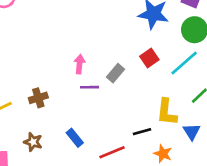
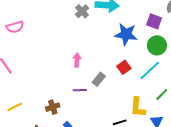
pink arrow: (79, 64) -> (77, 60), moved
brown cross: (38, 98) -> (53, 107), moved

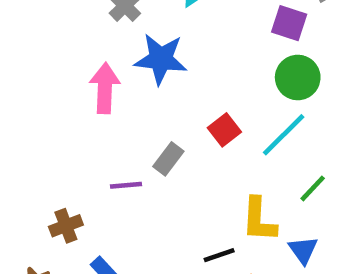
blue star: (126, 34) -> (161, 59), moved
pink arrow: (77, 60) -> (105, 88), moved, size x1.5

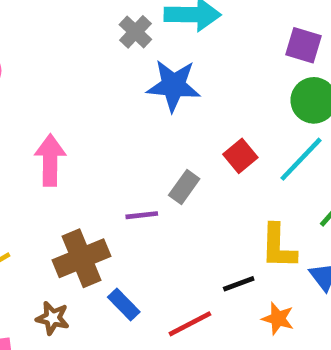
pink arrow: (105, 88) -> (50, 160), moved
brown cross: (66, 226) -> (82, 258), size x1.6

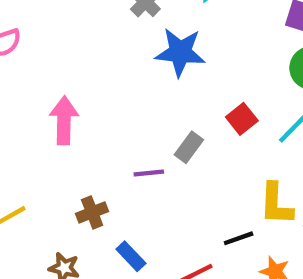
brown cross: (82, 258) -> (92, 212), size x0.6

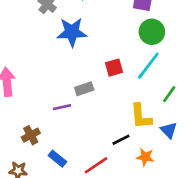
red square: (242, 119) -> (114, 68), turned 30
gray rectangle: (189, 147) -> (84, 89), turned 42

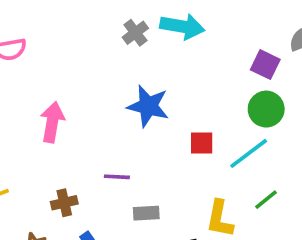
blue star: (72, 32) -> (148, 106), moved
gray rectangle: (84, 89) -> (146, 213), moved

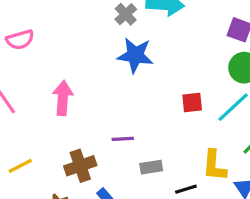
blue star: (148, 106) -> (135, 55), moved
brown cross: (64, 203) -> (80, 166), size x1.4

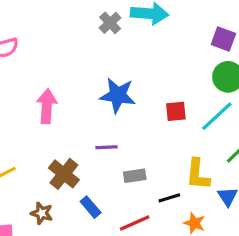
blue star: (135, 55) -> (118, 95), moved
brown cross: (80, 166) -> (64, 174), turned -32

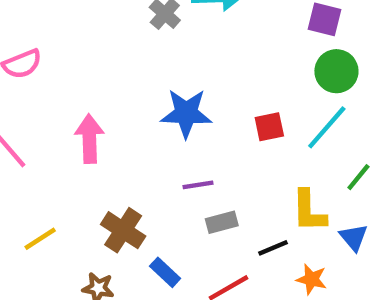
purple line: (106, 147) -> (198, 185), moved

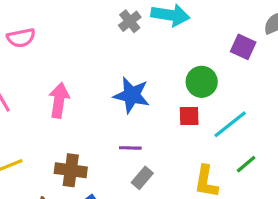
green circle: (336, 71) -> (202, 82), moved
gray rectangle: (222, 222) -> (142, 178), turned -45
brown cross: (123, 230) -> (71, 170), turned -36

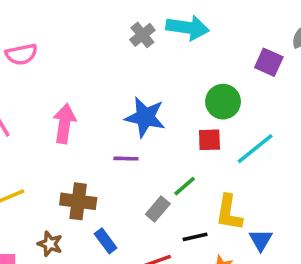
purple line: (130, 148) -> (126, 159), moved
green line: (246, 164) -> (185, 186), moved

